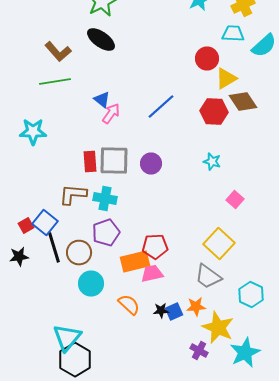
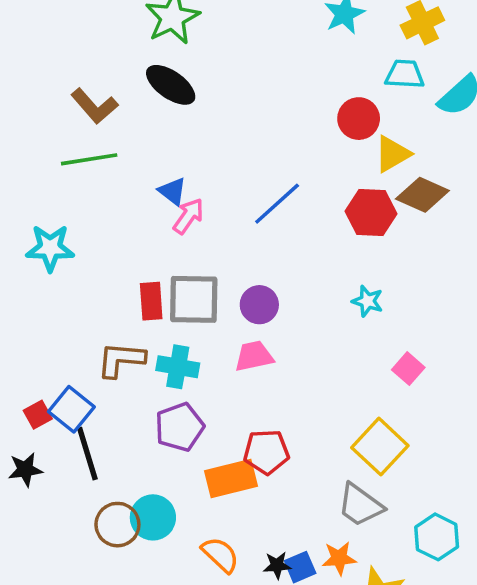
brown diamond: (243, 102) -> (422, 195), turned -32
brown circle: (79, 252) -> (117, 525), moved
pink trapezoid: (152, 274) -> (254, 356), moved

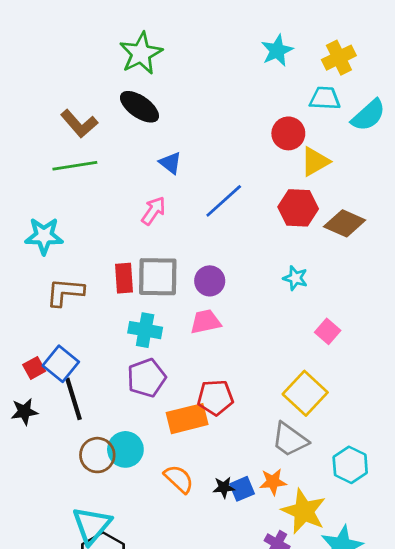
blue triangle: (172, 191) -> (170, 163), moved
brown diamond: (422, 195) -> (345, 223), moved
brown L-shape: (121, 360) -> (65, 292), moved

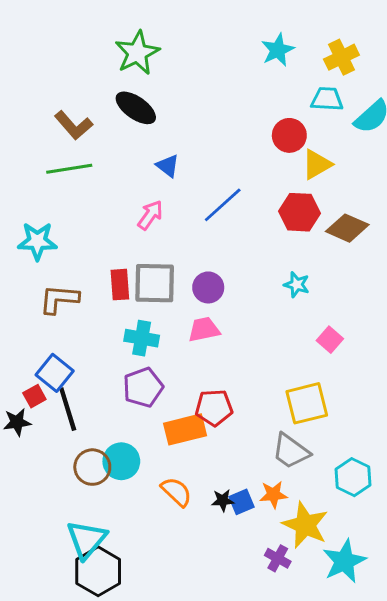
red square: (34, 368) -> (34, 396), moved
yellow square: (305, 393) -> (307, 403), turned 33

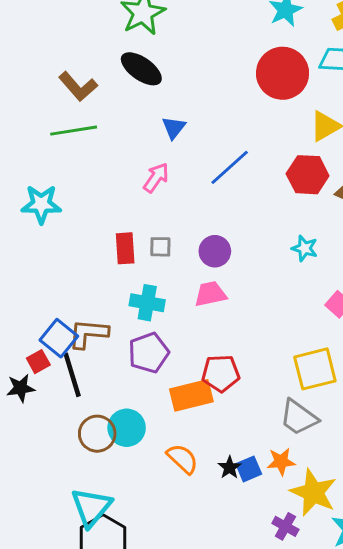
red circle: (289, 135) -> (283, 73), moved, size x1.5
blue triangle: (168, 166) -> (174, 128), turned 30
gray square: (155, 283) -> (160, 247), size x0.5
brown L-shape: (59, 299) -> (88, 334), moved
black star: (223, 500) -> (230, 467), turned -30

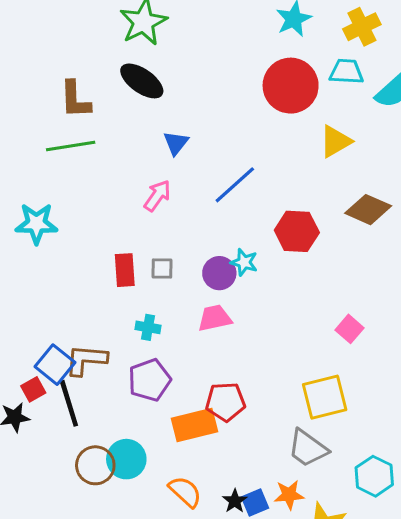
brown L-shape: (78, 86) -> (75, 100), turned 39
red hexagon: (308, 175) -> (297, 231), moved
cyan star: (305, 248) -> (244, 262), moved
cyan cross: (147, 303) -> (148, 327), size x0.7

